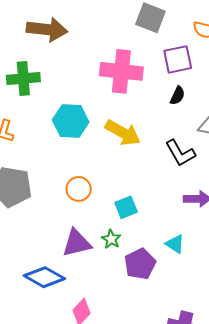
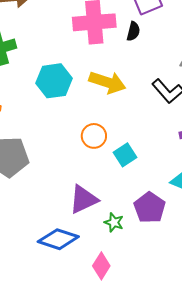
black semicircle: (177, 96) -> (133, 31), moved
orange circle: (79, 189) -> (94, 136), moved
green star: (111, 239) -> (114, 222), moved

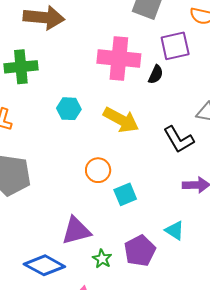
cyan hexagon: (54, 81) -> (69, 109), size x0.7

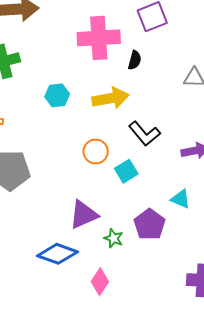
black semicircle: (156, 74) -> (135, 60), moved
yellow arrow: (121, 120) -> (111, 98), turned -30
black L-shape: (179, 139) -> (144, 134), moved

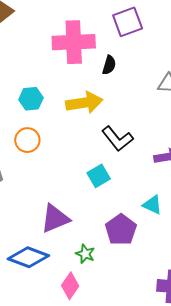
orange circle: (96, 151) -> (27, 140), moved
green star: (114, 238) -> (85, 254), moved

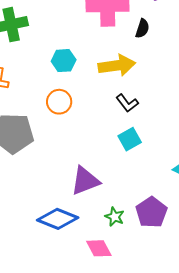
black L-shape: (117, 139) -> (127, 103), moved, size x0.7
purple pentagon: (121, 230) -> (151, 212), moved
pink diamond: (70, 286) -> (99, 248), turned -64

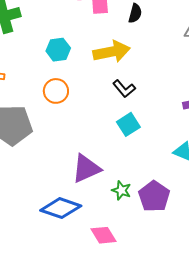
green star: (115, 217) -> (121, 190), moved

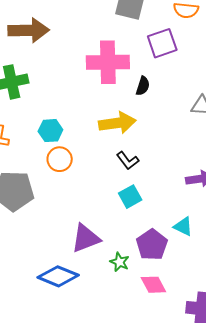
cyan hexagon: (58, 50) -> (50, 131), moved
purple pentagon: (154, 196) -> (152, 245), moved
pink diamond: (103, 235) -> (153, 285), moved

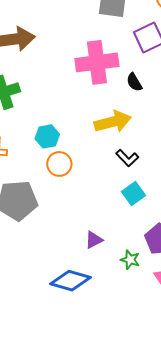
black semicircle: (143, 86) -> (134, 82), turned 138
purple triangle: (86, 238) -> (94, 240), size x0.6

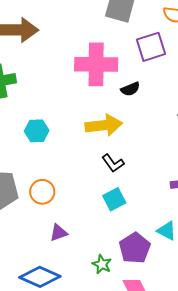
black semicircle: (134, 82) -> (130, 89), turned -90
orange circle: (59, 164) -> (42, 192), moved
purple triangle: (94, 240) -> (59, 233), moved

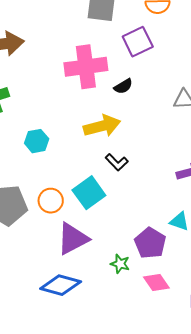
cyan square: (114, 199) -> (89, 193), moved, size x1.4
purple triangle: (59, 233) -> (73, 239), size x1.8

